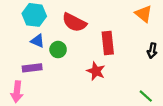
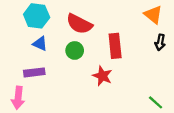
green circle: (58, 50) -> (75, 50), moved
black arrow: (152, 51) -> (160, 42), moved

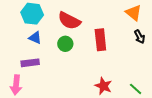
black arrow: (160, 42) -> (140, 37), turned -40
red star: (102, 76) -> (103, 86), moved

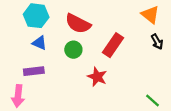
red rectangle: (100, 40) -> (113, 45), turned 40
red star: (103, 86) -> (97, 77), moved

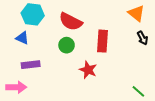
blue triangle: (39, 43) -> (22, 38), moved
red rectangle: (113, 45) -> (102, 41), turned -30
pink arrow: (18, 96) -> (16, 87), turned -96

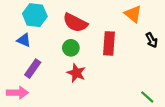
orange triangle: (136, 13) -> (133, 14), moved
purple rectangle: (31, 65) -> (33, 69), turned -48
red star: (88, 70) -> (76, 73), moved

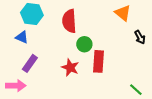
red semicircle: (75, 23) -> (69, 21), turned 60
red rectangle: (109, 43) -> (99, 61), moved
green circle: (71, 48) -> (84, 44), moved

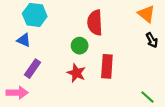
orange triangle: (123, 13) -> (146, 14), moved
red semicircle: (69, 21) -> (95, 23), moved
green circle: (84, 44) -> (80, 46), moved

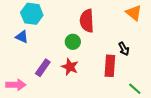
black arrow: (152, 40) -> (124, 49), moved
red rectangle: (107, 66) -> (110, 66), moved
purple rectangle: (32, 69) -> (43, 68), moved

